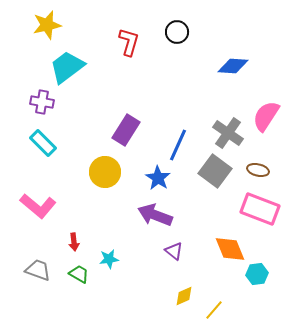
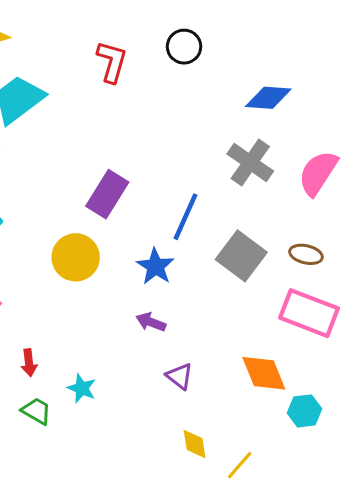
gray cross: (228, 133) -> (250, 163), moved
purple arrow: (155, 215) -> (151, 322), size x0.6
cyan star: (109, 259) -> (82, 388), turned 30
yellow diamond: (184, 296) -> (195, 444), turned -75

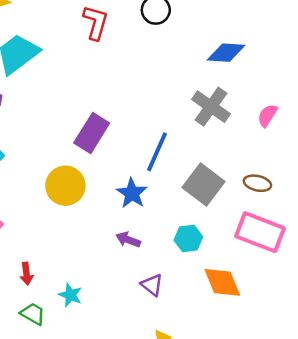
pink semicircle: (318, 173) -> (267, 115), size x0.6
cyan hexagon: (304, 411) -> (188, 238), moved

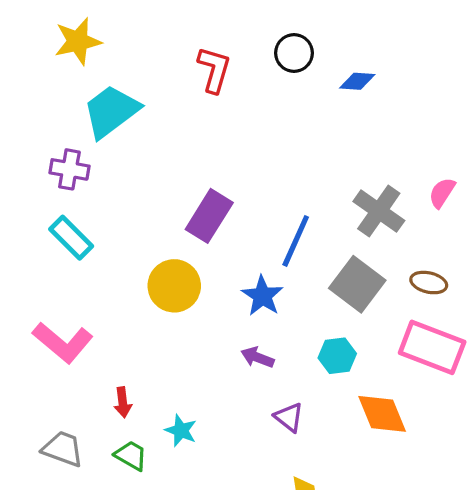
blue diamond: (226, 53) -> (357, 81), moved, size x0.7
gray cross: (211, 107) -> (379, 211), moved

